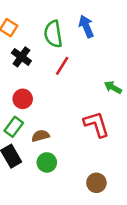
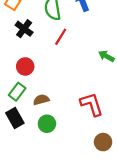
red L-shape: (96, 124) -> (92, 104), moved
brown circle: (96, 183) -> (103, 142), moved

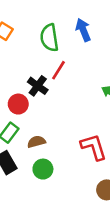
black cross: (24, 29) -> (38, 86), moved

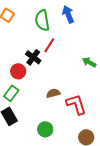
brown semicircle: (36, 142) -> (53, 93), moved
green circle: (43, 169) -> (45, 129), moved

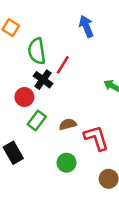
green semicircle: (42, 20) -> (37, 51), moved
green rectangle: (11, 93) -> (37, 121), moved
green circle: (45, 129) -> (67, 163), moved

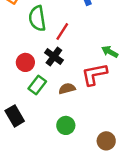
black cross: (43, 80) -> (54, 56), moved
red L-shape: (96, 138) -> (94, 74), moved, turned -84

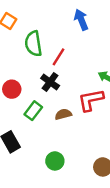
red circle: (25, 62) -> (12, 89), moved
green circle: (66, 125) -> (55, 161), moved

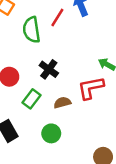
red line: (58, 57) -> (57, 17), moved
green circle: (55, 161) -> (51, 133), moved

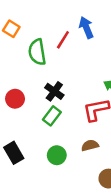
green rectangle: (32, 99) -> (52, 116), moved
brown semicircle: (62, 103) -> (90, 145), moved

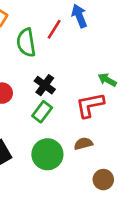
green circle: (57, 155) -> (47, 154), size x1.5

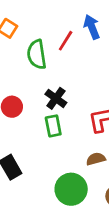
green rectangle: (42, 112) -> (53, 126), turned -48
green circle: (47, 154) -> (71, 189), moved

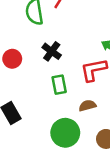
green rectangle: (53, 126) -> (59, 85), moved

